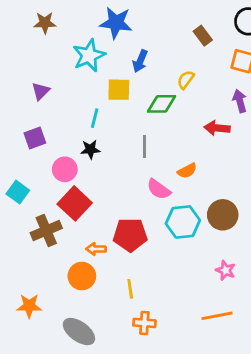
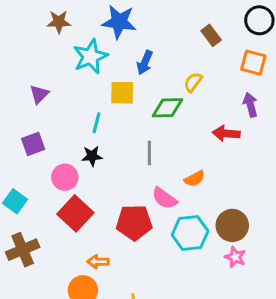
brown star: (45, 23) -> (59, 22), moved
brown cross: (46, 230) -> (23, 250), moved
red pentagon: (130, 235) -> (134, 222), moved
pink star: (226, 270) -> (235, 257), moved

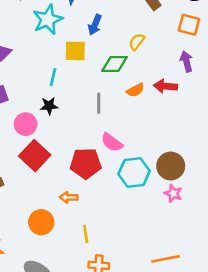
orange semicircle: (195, 179) -> (135, 90), moved
orange arrow: (98, 262) -> (69, 197), moved

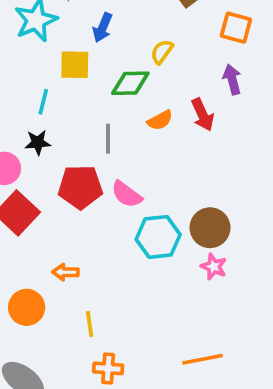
red arrow: (165, 86) -> (203, 115), turned -120
red pentagon: (86, 163) -> (80, 187), moved

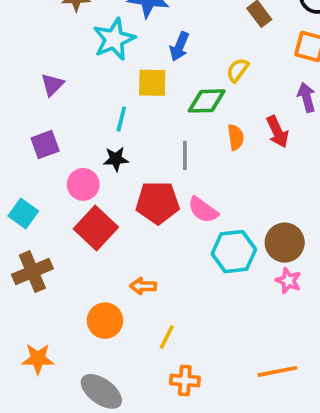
orange semicircle: (160, 120) -> (236, 137), turned -70
yellow line: (90, 324) -> (167, 337), turned 35

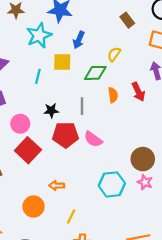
cyan line: (121, 119) -> (38, 76), moved
black star: (116, 159) -> (51, 110), moved
cyan hexagon: (234, 252) -> (112, 184), moved

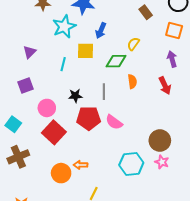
red arrow: (138, 92) -> (165, 86), moved
orange circle: (34, 207) -> (61, 173), moved

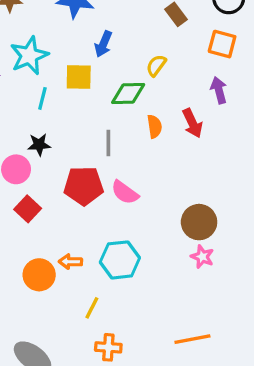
cyan star: (64, 26) -> (29, 56), moved
red arrow: (165, 86) -> (192, 123), moved
black star: (75, 96) -> (39, 145), moved
red square: (54, 132) -> (28, 209), size x0.7
cyan hexagon: (131, 164) -> (120, 260), moved

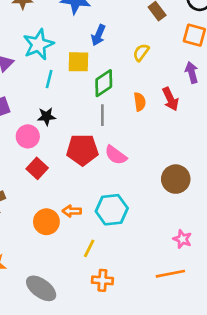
green diamond: (128, 93) -> (104, 83), moved, turned -32
pink star: (202, 257) -> (182, 239), moved

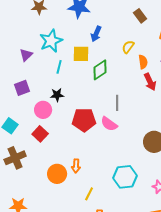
orange semicircle: (140, 102) -> (143, 62), moved
gray line: (102, 115) -> (117, 103), moved
red square: (37, 168) -> (40, 134), moved
cyan hexagon: (112, 210) -> (125, 177), moved
orange arrow: (72, 211) -> (76, 166), turned -88

